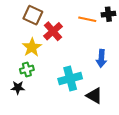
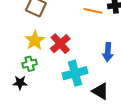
red cross: (53, 31) -> (60, 44), moved

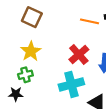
red cross: (60, 44) -> (79, 55), moved

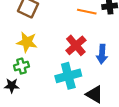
yellow star: (31, 51) -> (27, 42), turned -30

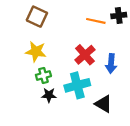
green cross: (21, 66) -> (43, 76), moved
black star: (12, 86) -> (49, 95), moved

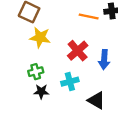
yellow star: (36, 52) -> (40, 37), moved
cyan cross: (77, 85) -> (70, 82), size x0.7

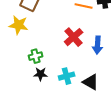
yellow star: (40, 37) -> (19, 25), moved
cyan cross: (70, 82) -> (67, 76), moved

